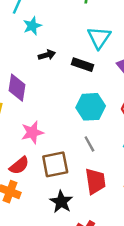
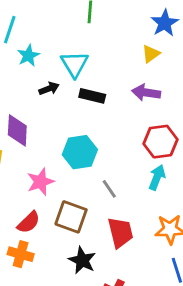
cyan triangle: (99, 38) -> (75, 64), moved
cyan hexagon: (91, 107) -> (80, 152), moved
brown square: (55, 164) -> (71, 217), turned 36

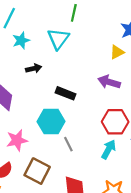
cyan triangle: (75, 64) -> (58, 39), moved
black rectangle: (92, 96) -> (65, 93), moved
gray line: (109, 189) -> (68, 144), moved

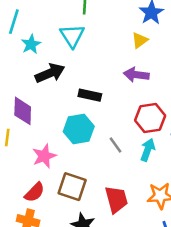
black arrow: (34, 68) -> (50, 73), size x1.6
gray line: (68, 144) -> (116, 145), moved

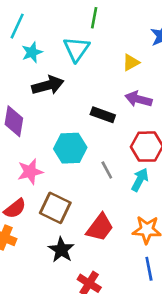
yellow triangle: (140, 40) -> (131, 62), moved
black rectangle: (90, 95) -> (103, 115), moved
red trapezoid: (116, 199) -> (100, 227), turned 44

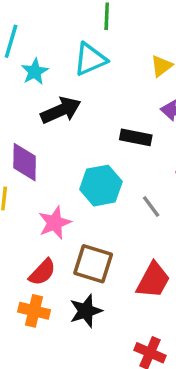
cyan triangle: (76, 49) -> (90, 59), turned 40
black star: (61, 250) -> (86, 311), moved, turned 30

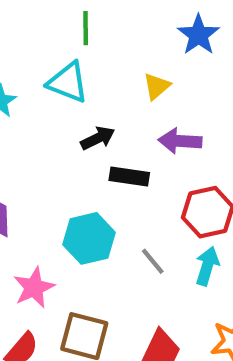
cyan triangle: (90, 59) -> (68, 82), turned 48
black arrow: (61, 110) -> (98, 138), moved, size x0.7

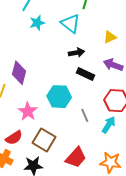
pink star: (34, 288) -> (28, 111), turned -30

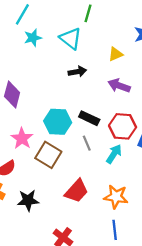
black rectangle: (86, 74) -> (89, 118), moved
brown square: (44, 140) -> (48, 155), moved

